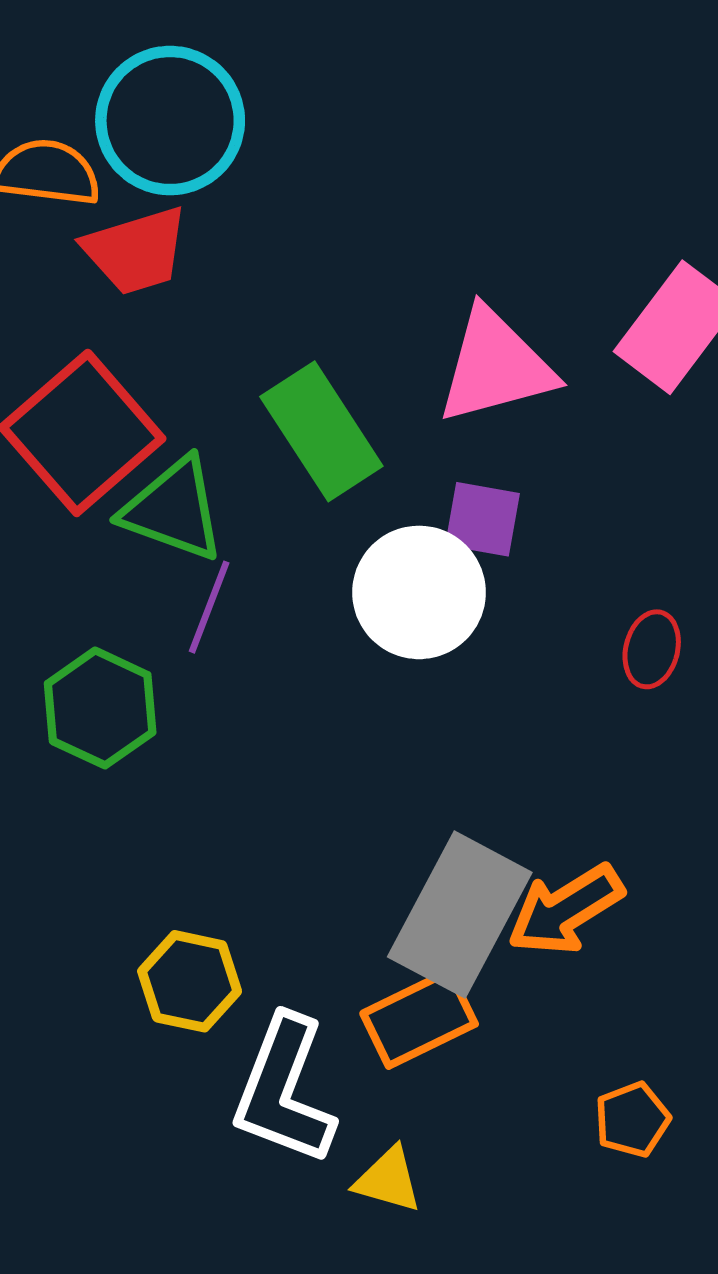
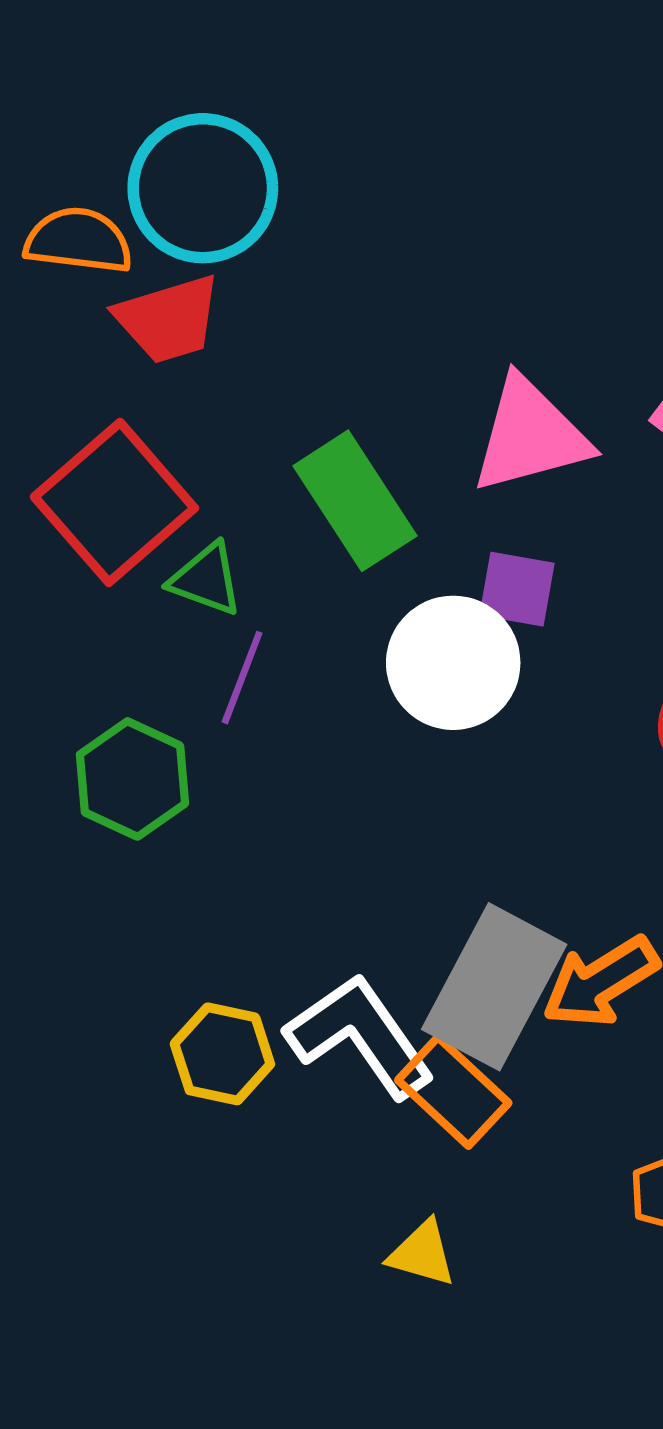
green triangle: (173, 509) -> (206, 579), size x0.7
orange rectangle: (419, 1019) -> (453, 1092), turned 69
white L-shape: (284, 1090) -> (360, 1036), moved, turned 124

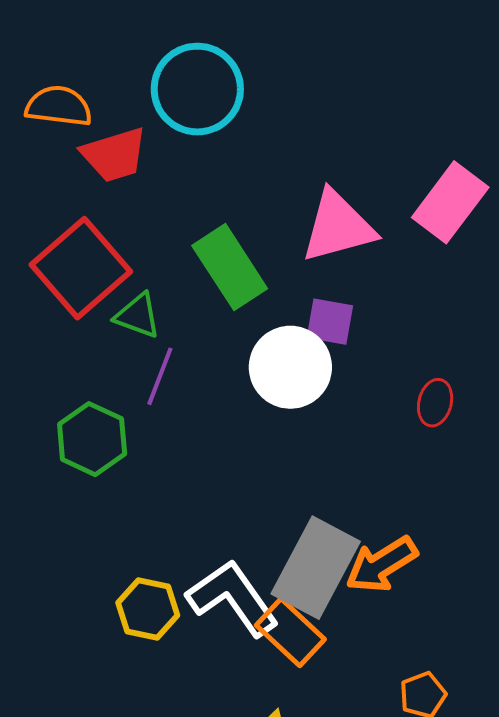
cyan circle: (203, 188) -> (197, 89), moved

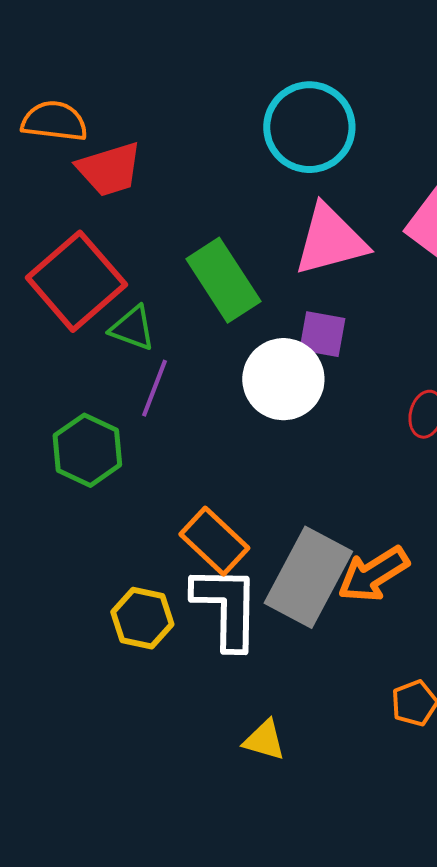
cyan circle: (197, 89) -> (309, 127), moved
white L-shape: (233, 598) -> (226, 607), turned 36
orange rectangle: (290, 632) -> (214, 541), moved

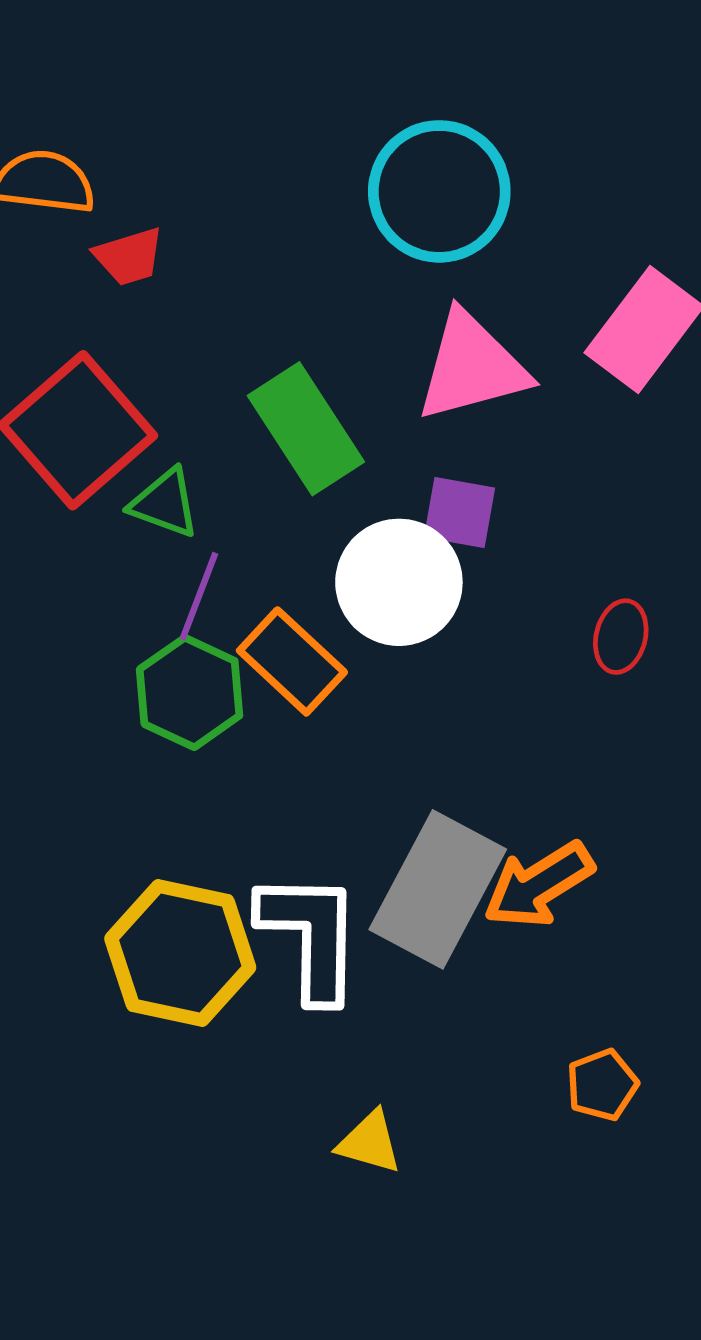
red trapezoid: (109, 169) -> (129, 257), size x0.7
green hexagon: (87, 450) -> (190, 692), moved
orange rectangle: (214, 541) -> (292, 661), moved
yellow hexagon: (142, 618) -> (180, 953), size x1.5

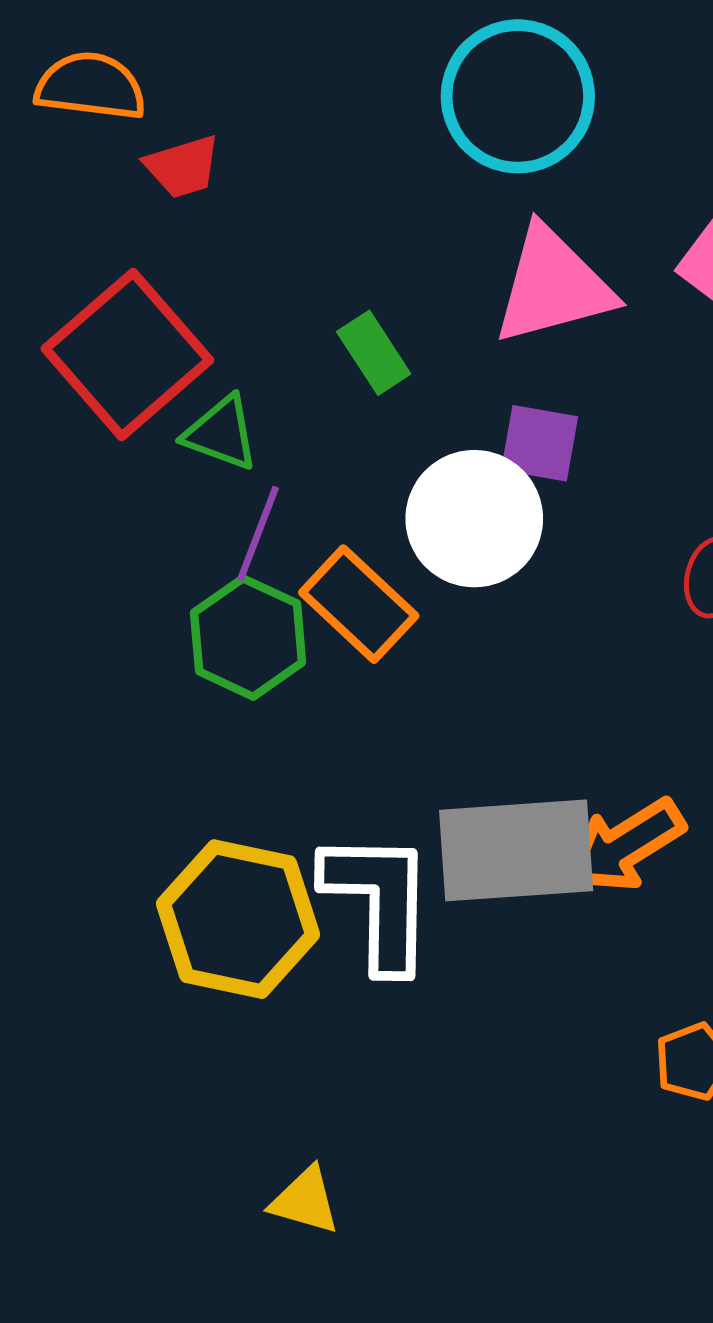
green rectangle: (306, 429) -> (374, 353), size x0.6
gray rectangle: (438, 889) -> (516, 850), turned 58
yellow triangle: (369, 1142) -> (305, 1201), moved

